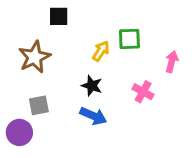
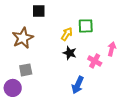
pink arrow: (172, 62) -> (112, 49), moved
black star: (92, 86) -> (70, 53), moved
blue arrow: (93, 116) -> (78, 85), moved, turned 90

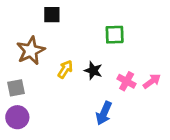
yellow arrow: (67, 34) -> (65, 69), moved
pink arrow: (112, 49) -> (152, 81), moved, turned 40
gray square: (26, 70) -> (16, 88), moved

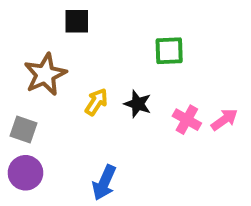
gray square: (16, 88) -> (24, 129), turned 30
blue arrow: (104, 113) -> (104, 183), moved

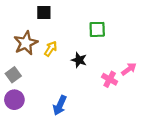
yellow arrow: (96, 102) -> (51, 49), moved
pink cross: (187, 120) -> (110, 79), moved
gray square: (24, 129) -> (13, 75), turned 35

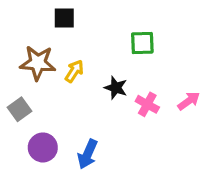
brown star: (26, 43) -> (38, 63), turned 30
pink cross: (110, 79) -> (147, 104), moved
purple circle: (14, 100) -> (43, 147), moved

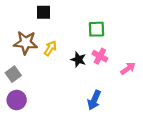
pink cross: (147, 104) -> (100, 56), moved
purple circle: (43, 147) -> (17, 100), moved
blue arrow: (88, 154) -> (94, 100), moved

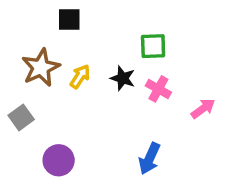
brown star: (26, 43) -> (41, 68), turned -30
black star: (78, 60) -> (123, 78), moved
purple circle: (17, 100) -> (59, 160), moved

